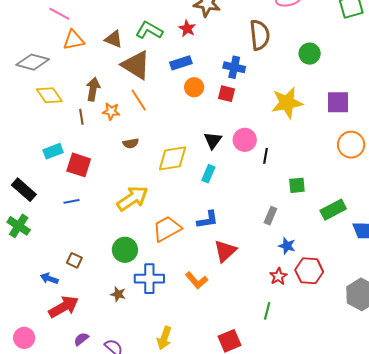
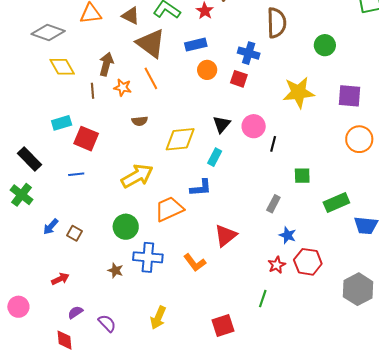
blue L-shape: (208, 220) -> (201, 188), moved
blue arrow: (49, 279) -> (51, 227), moved, turned -72
red arrow: (64, 307) -> (60, 279), size x0.6

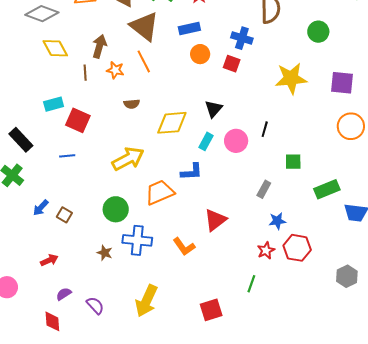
pink circle: (254, 126) -> (236, 141), moved
blue star: (288, 235) -> (277, 221), turned -30
gray hexagon: (358, 289) -> (347, 276), size x0.7
yellow arrow: (158, 318) -> (146, 301), size x1.4

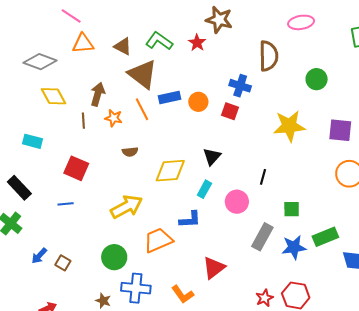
blue rectangle: (189, 29) -> (170, 98), moved
cyan rectangle: (54, 104) -> (32, 141), moved, turned 30
pink circle: (236, 141) -> (237, 202), moved
gray rectangle: (264, 189) -> (262, 237), size x1.5
blue star: (277, 221) -> (294, 247), moved, size x1.4

